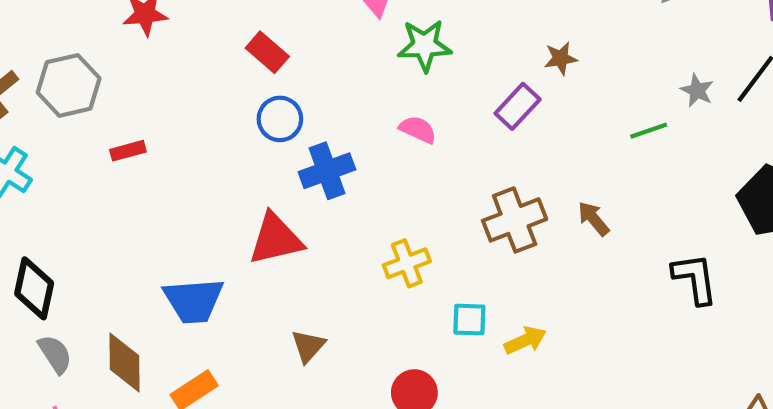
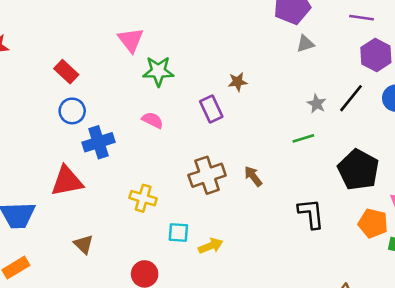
purple rectangle: (518, 106) -> (211, 109), turned -70
green line: (649, 131) -> (303, 138), moved
yellow cross: (407, 263) -> (143, 198), turned 35
brown triangle: (308, 346) -> (84, 244), turned -30

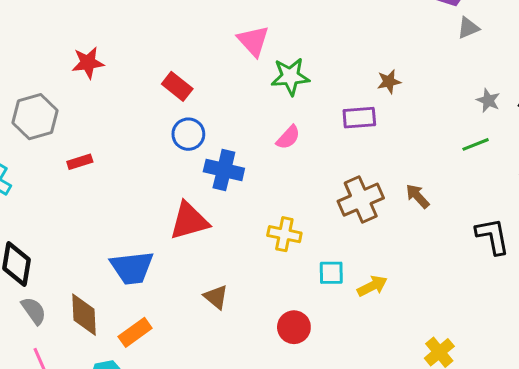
purple rectangle: (211, 109) -> (359, 118), turned -65
pink semicircle: (153, 120) -> (288, 137), turned 110
blue cross: (98, 142) -> (224, 170), turned 36

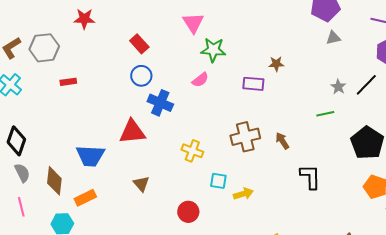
pink semicircle: (288, 137) -> (200, 80), moved
black L-shape: (493, 236) -> (310, 177), moved

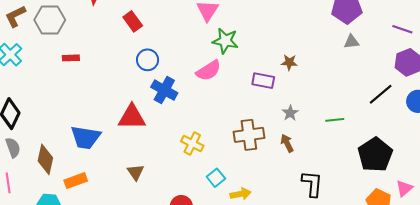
red rectangle: (139, 44) -> (133, 21), moved
pink semicircle: (200, 80) -> (208, 71), size x1.4
gray star: (338, 87) -> (290, 113), moved
cyan square: (218, 181) -> (216, 178), turned 36

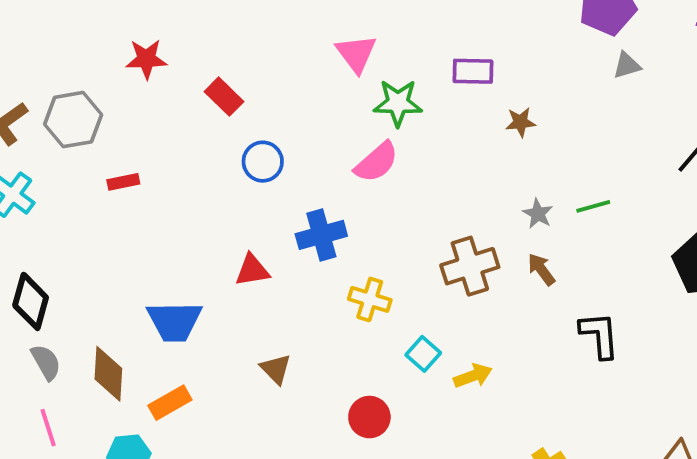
purple rectangle: (263, 81) -> (473, 71), moved
blue cross: (164, 90) -> (321, 235), moved, turned -35
red triangle: (132, 117) -> (252, 270), size x0.7
green line: (335, 120) -> (593, 206), moved

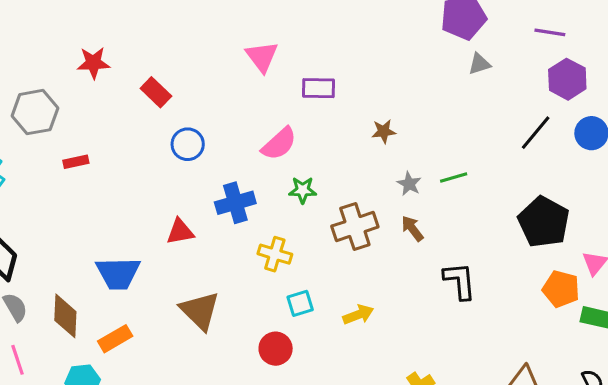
purple rectangle: (473, 71) -> (318, 88), moved
green star: (398, 103) -> (303, 190), moved, size x0.7
brown star: (521, 122) -> (384, 131), moved
cyan square: (423, 354) -> (300, 303), moved, turned 32
brown triangle: (276, 369) -> (200, 311), size x1.6

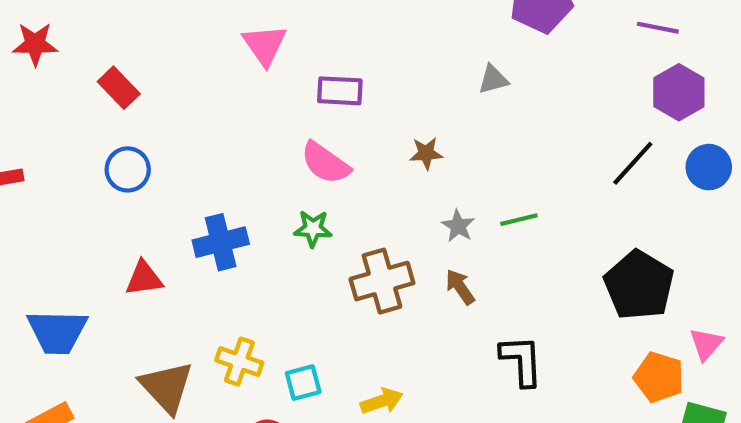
gray triangle: (479, 64) -> (493, 79), moved
blue circle: (188, 144) -> (128, 169), moved
pink semicircle: (279, 144) -> (325, 163), moved, turned 75
yellow cross: (275, 254) -> (239, 362), moved

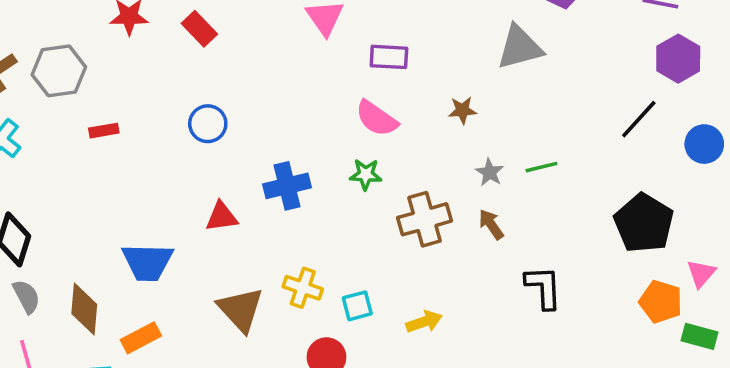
gray triangle: (493, 79) -> (520, 47), size x1.8
red rectangle: (119, 88) -> (199, 29), moved
blue circle: (709, 167) -> (704, 144), moved

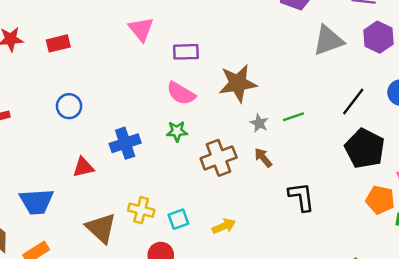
red rectangle: (199, 29) -> (58, 43), turned -55
gray triangle: (520, 47) -> (328, 40), moved
brown star: (462, 110) -> (238, 83), size x2.0
black line: (639, 119) -> (353, 102), moved

